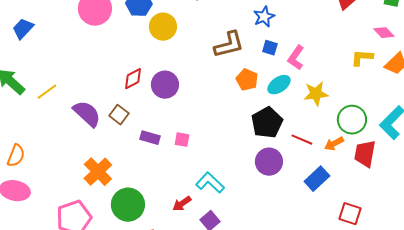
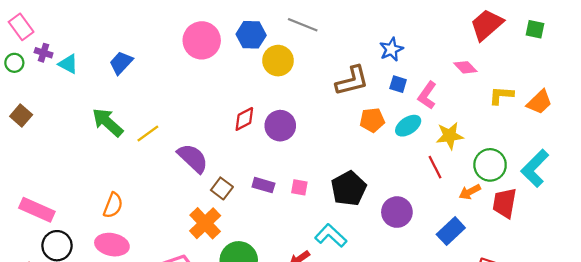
pink diamond: (384, 33) -> (465, 67), moved
orange pentagon: (247, 80) -> (372, 120), turned -30
brown square: (119, 115) -> (222, 188), moved
black pentagon: (267, 123) -> (349, 188), moved
red line: (302, 140) -> (435, 167), moved, turned 40

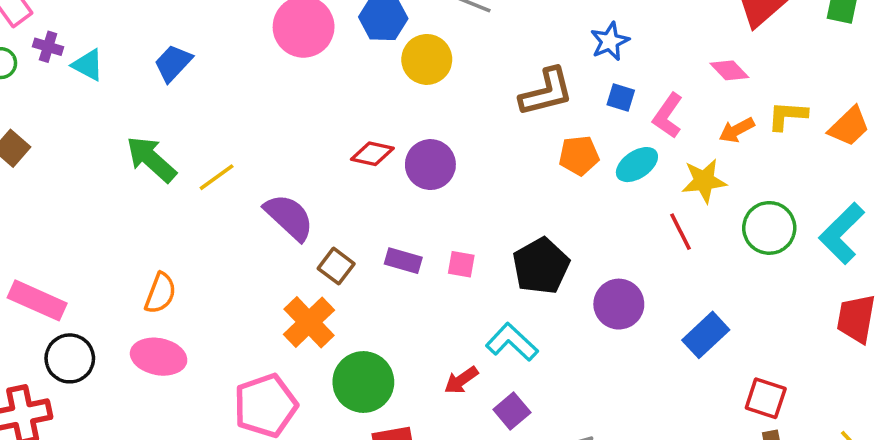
red diamond: (244, 119) -> (372, 154), turned 40
orange arrow: (470, 192) -> (737, 130), moved
red trapezoid: (505, 203) -> (856, 319), moved

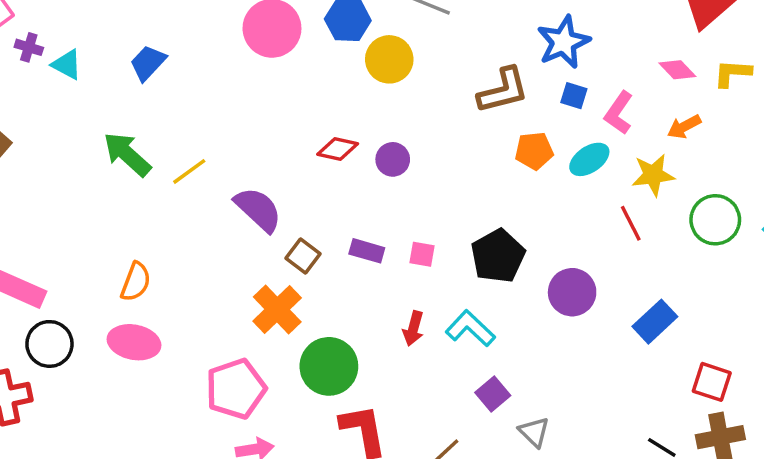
blue star: (610, 41) -> (563, 42), size x1.4
yellow L-shape: (787, 116) -> (732, 73), moved
purple circle: (430, 165) -> (393, 159), size x0.7
red arrow: (461, 380) -> (413, 328), moved, turned -40
purple square: (512, 411) -> (493, 394), moved

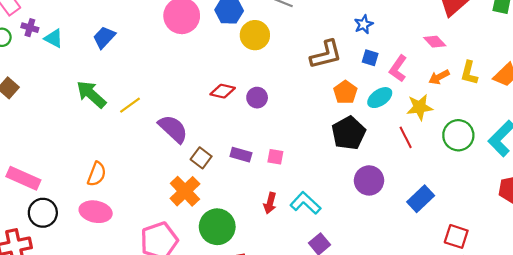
blue star: (563, 42) -> (364, 24), size x0.6
yellow L-shape: (732, 73) -> (469, 73), moved, turned -80
orange pentagon: (534, 151) -> (345, 92), turned -30
black pentagon: (498, 256) -> (349, 133), moved

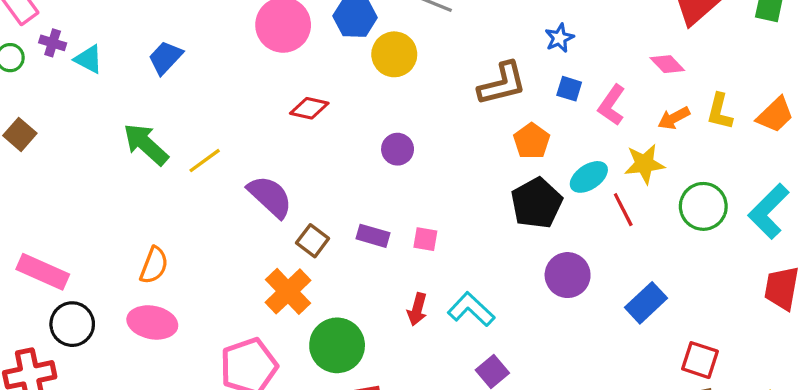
red diamond: (223, 91) -> (309, 108), moved
cyan ellipse: (380, 98) -> (589, 177), moved

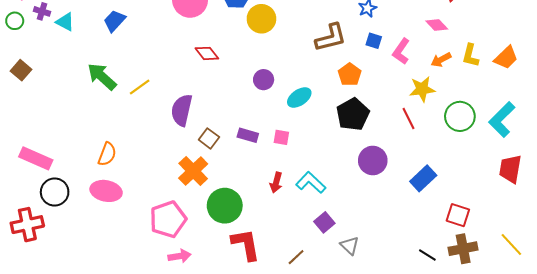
red diamond: (309, 108) -> (207, 53), turned 40
cyan ellipse: (589, 177) -> (299, 97), moved
purple semicircle: (270, 197) -> (182, 110), turned -120

